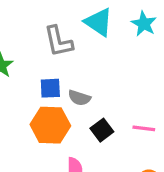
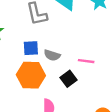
pink line: (144, 128) -> (86, 61), moved

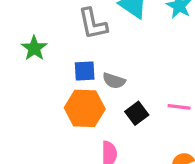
pink line: (86, 61) -> (179, 107), moved

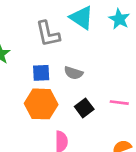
gray semicircle: (114, 81) -> (73, 73), moved

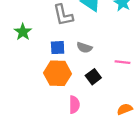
pink line: (119, 103) -> (122, 62), moved

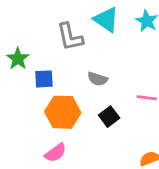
blue square: (58, 48) -> (44, 79), moved
pink semicircle: (74, 105) -> (55, 153), moved, turned 54

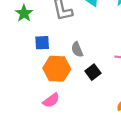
green star: (18, 59) -> (24, 13), moved
gray semicircle: (98, 79) -> (77, 49), moved, turned 49

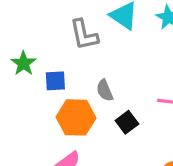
green star: (24, 13) -> (23, 63), moved

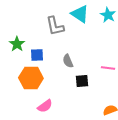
orange hexagon: (76, 117) -> (31, 78), moved
black square: (127, 122) -> (82, 81), turned 32

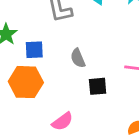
pink semicircle: (45, 106) -> (62, 121), moved

